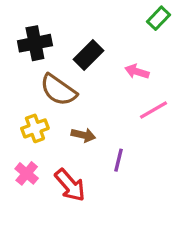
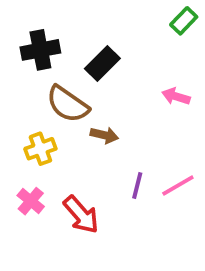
pink arrow: (137, 72) -> (176, 96), moved
pink line: (154, 110) -> (178, 186), moved
brown arrow: (83, 135) -> (104, 135), moved

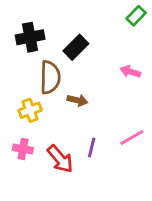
brown semicircle: (68, 104) -> (50, 77), turned -124
purple line: (137, 186) -> (92, 148), moved
pink cross: (31, 201) -> (23, 149), turned -30

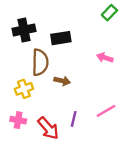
black rectangle: (76, 47) -> (61, 38), turned 36

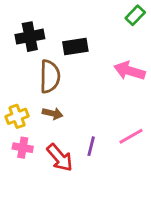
pink arrow: (105, 58) -> (130, 71), size x1.5
brown arrow: (62, 81) -> (53, 113), moved
yellow cross: (24, 89) -> (17, 116), moved

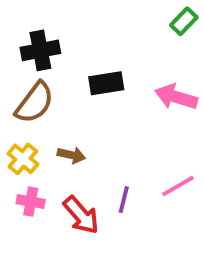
black rectangle: (75, 47) -> (106, 83), moved
brown semicircle: (50, 76) -> (35, 103), moved, turned 36
yellow cross: (17, 116) -> (23, 159), turned -30

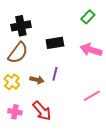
green rectangle: (184, 21) -> (88, 17), moved
purple line: (124, 200) -> (55, 74), moved
pink cross: (31, 202) -> (15, 112), moved

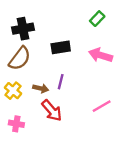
red arrow: (42, 111) -> (52, 111), moved

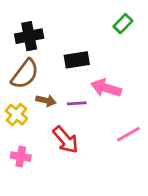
pink arrow: (101, 55) -> (106, 88), moved
purple line: (61, 82) -> (77, 103), turned 72
brown arrow: (41, 88) -> (46, 101), moved

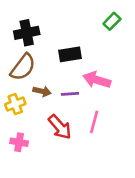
yellow cross: (17, 115) -> (15, 104), turned 30
pink line: (129, 134) -> (94, 122), moved, turned -45

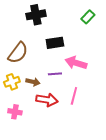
black cross: (27, 33) -> (36, 15), moved
brown arrow: (42, 91) -> (33, 82), moved
red arrow: (60, 127) -> (47, 100), turned -40

